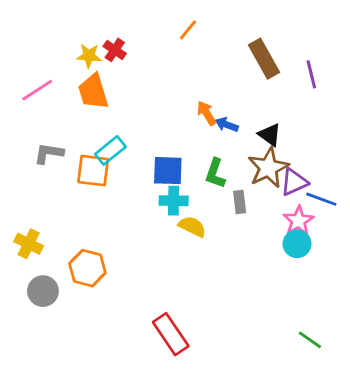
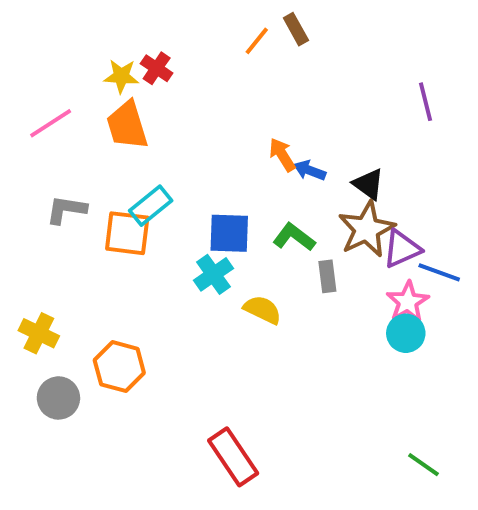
brown rectangle: (264, 59) -> (296, 29), moved, size x0.6
green L-shape: (215, 173) -> (294, 237), turned 108
cyan cross: (174, 201) -> (213, 274), moved, turned -36

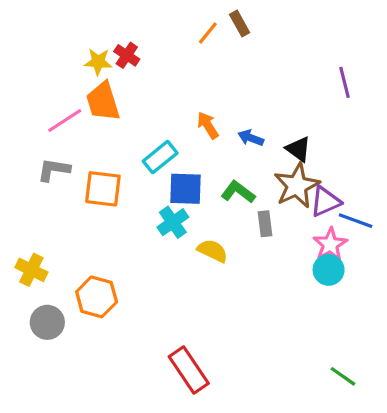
pink line: (51, 123) -> (65, 120), moved
orange arrow: (282, 155) -> (208, 125), moved
cyan rectangle: (151, 206) -> (160, 157), moved

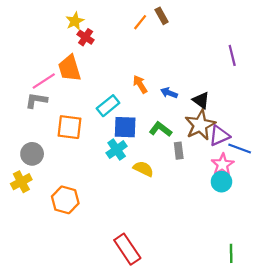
yellow star: (98, 62) -> (75, 21), moved, turned -30
gray L-shape: (54, 170) -> (36, 100), moved
yellow cross: (31, 270) -> (21, 182), turned 36
gray circle: (47, 322) -> (32, 154), moved
green line: (343, 376) -> (231, 253), turned 54

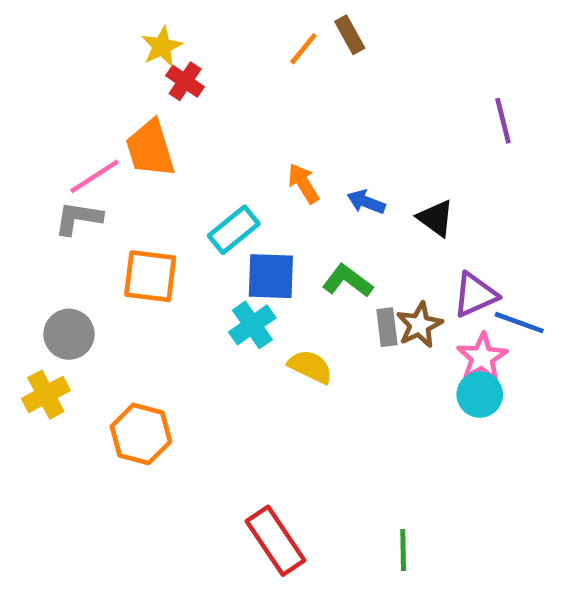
brown star: (200, 125) -> (419, 325), moved, size x0.7
green line: (231, 253) -> (403, 550), moved

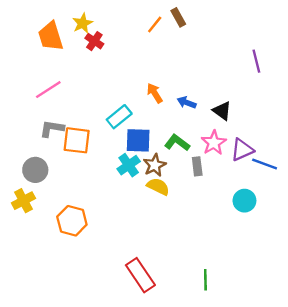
orange trapezoid: (150, 149) -> (51, 36), moved
gray L-shape: (78, 218) -> (52, 129), moved
brown star: (419, 325) -> (155, 165), moved
pink star: (482, 357) -> (214, 143), moved

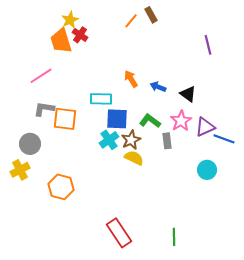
orange trapezoid: (51, 36) -> (61, 41), moved
purple line: (256, 61) -> (208, 45), moved
cyan rectangle: (119, 117) -> (101, 99), turned 40

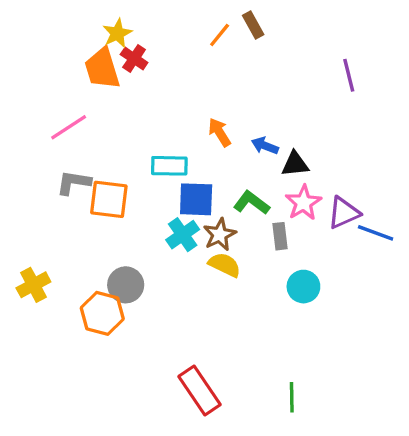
black triangle: (188, 94) -> (295, 164), moved, turned -42
gray circle: (30, 144) -> (126, 285), moved
cyan circle: (207, 170) -> (303, 287), moved

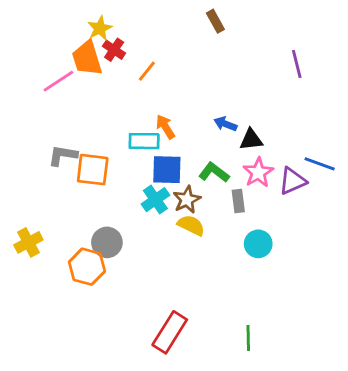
orange line: (220, 35) -> (147, 71), moved
pink line: (69, 127) -> (58, 81), moved
orange arrow: (220, 132) -> (165, 127), moved
blue line: (376, 233) -> (320, 164), moved
red rectangle: (199, 391) -> (170, 332), turned 66

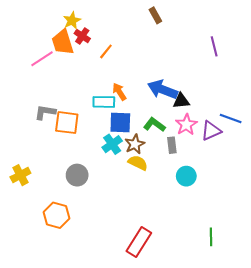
blue arrow: (225, 124) -> (163, 90), size x1.8
orange hexagon: (87, 267) -> (56, 215), moved
red rectangle: (170, 332) -> (139, 242), moved
green line: (248, 338) -> (211, 237), moved

